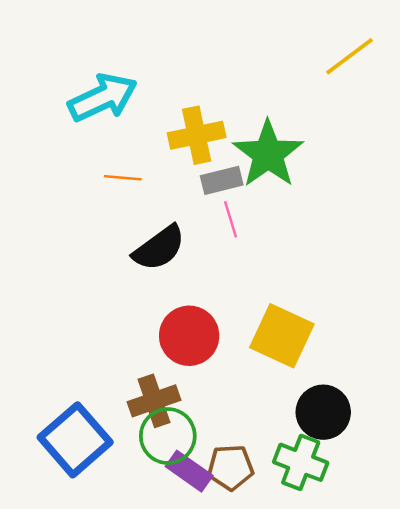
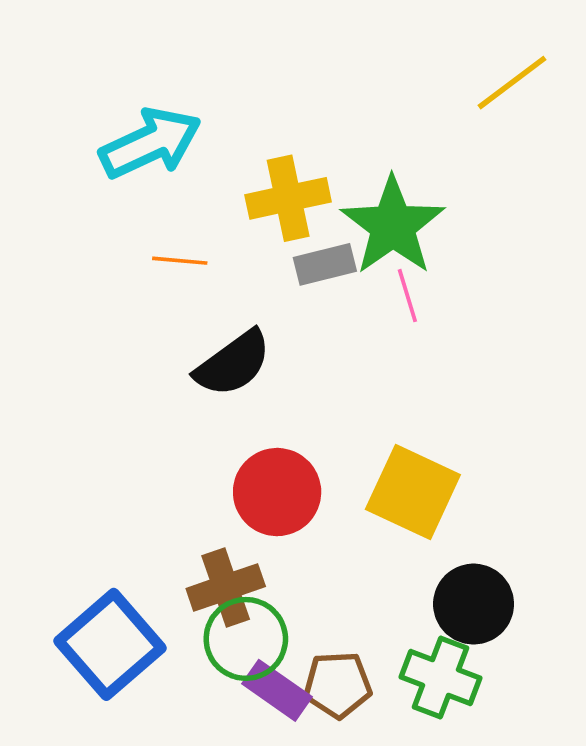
pink line: (230, 219) -> (407, 296), moved

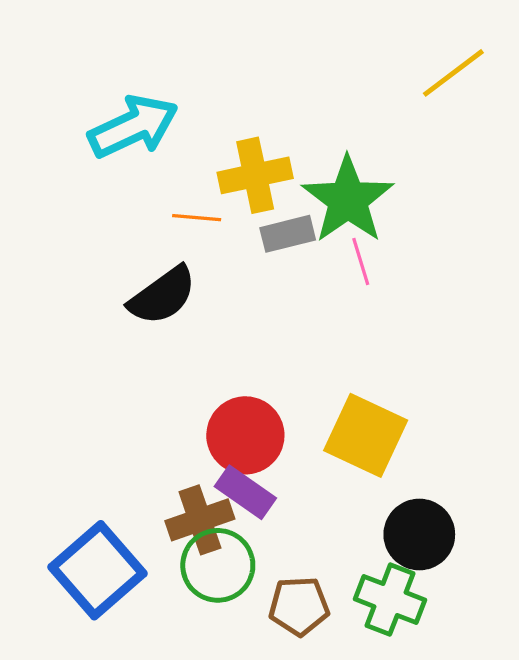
orange line: (180, 261) -> (197, 218), moved
black semicircle: (233, 364) -> (163, 296), moved
purple rectangle: (277, 690) -> (245, 492), moved

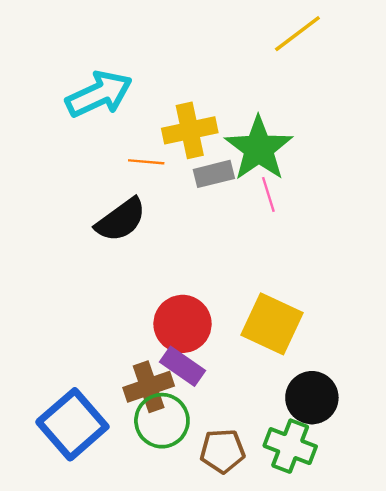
yellow line: (453, 73) -> (297, 34), moved

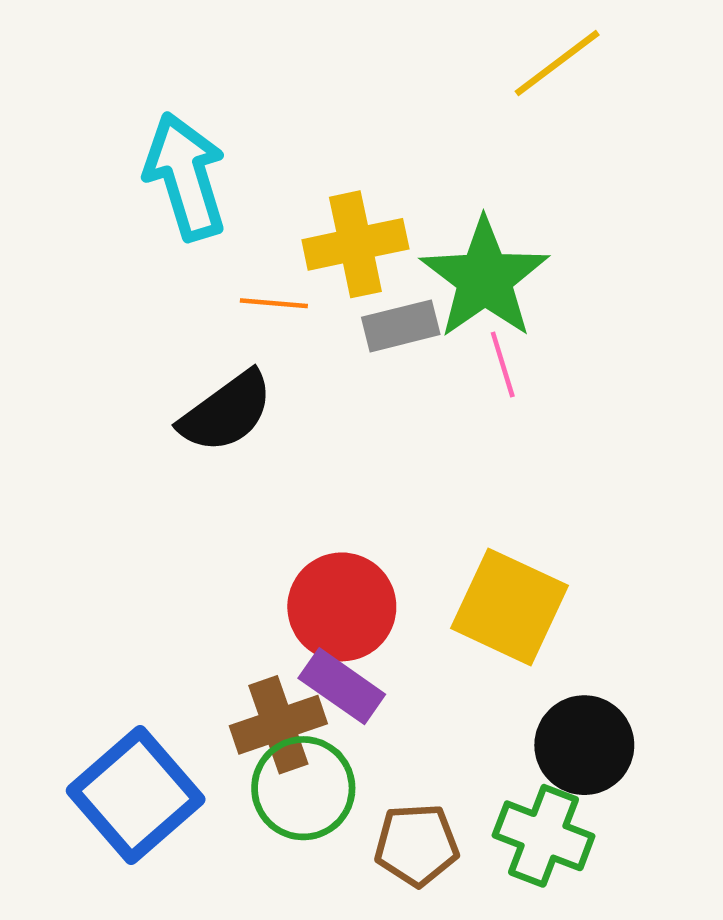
cyan arrow: (99, 94) -> (185, 176), turned -82

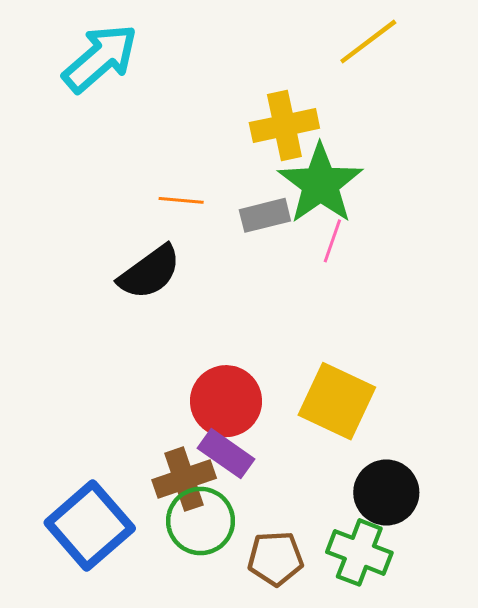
cyan arrow: (185, 176) -> (100, 58), moved, turned 66
yellow cross: (355, 244) -> (284, 125), moved
pink line: (503, 364) -> (332, 241), turned 36

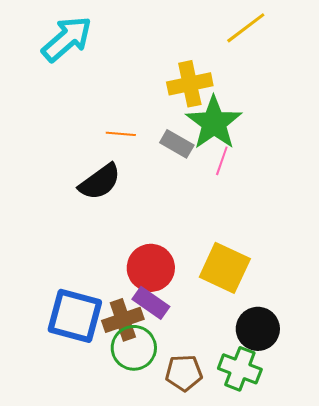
gray rectangle: (265, 215) -> (177, 144), turned 44
blue square: (90, 525) -> (75, 316), moved, turned -34

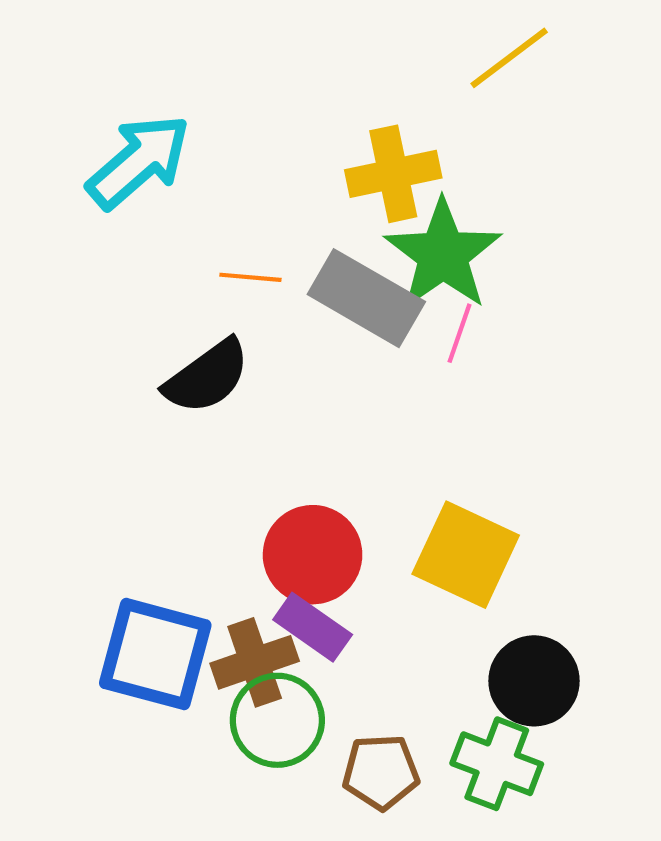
cyan arrow: (67, 39) -> (139, 161), moved
gray rectangle: (177, 144) -> (366, 298), size x1.6

